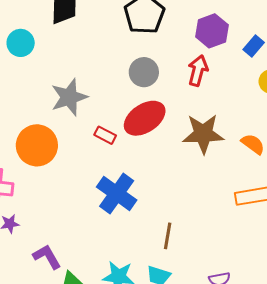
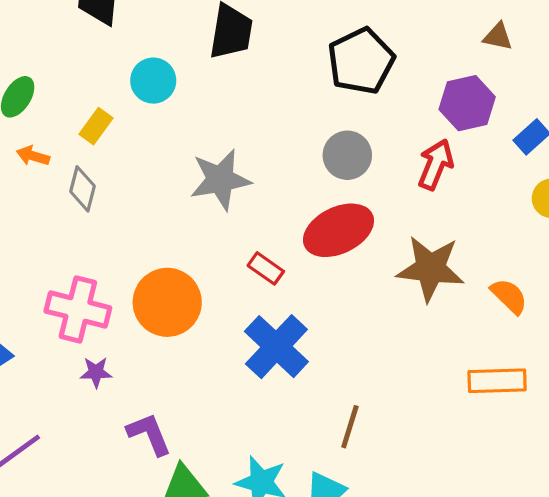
red rectangle: (105, 135) -> (266, 268), moved
orange circle: (37, 145) -> (167, 302), moved

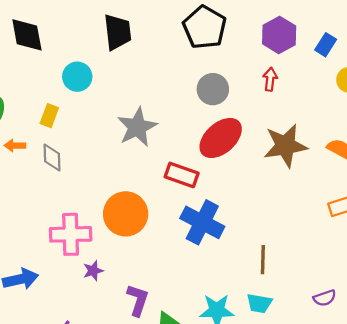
red arrow: (436, 165) -> (270, 79), size x0.7
red rectangle: (266, 268) -> (182, 175), size x1.4
purple L-shape: (149, 434) -> (138, 300), turned 56

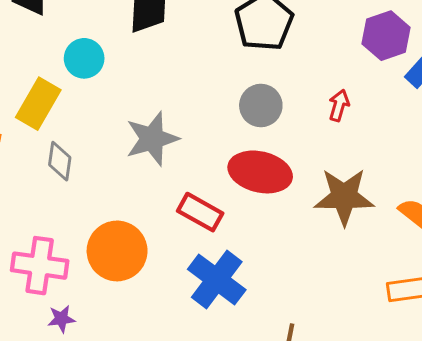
purple hexagon: (279, 35) -> (386, 36), moved
yellow rectangle: (49, 116) -> (38, 104), size x1.6
red ellipse: (221, 138) -> (260, 172), turned 45
gray diamond: (52, 158) -> (60, 161), moved

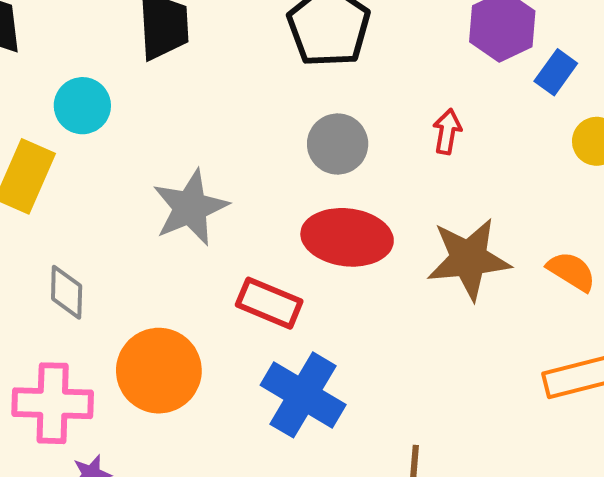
gray diamond: (60, 161) -> (67, 292), moved

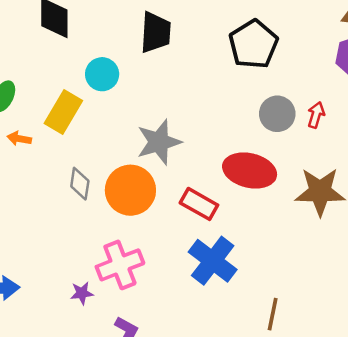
gray circle: (338, 144) -> (277, 114), moved
orange circle: (159, 371) -> (130, 190), moved
pink cross: (53, 403) -> (120, 265), moved, turned -30

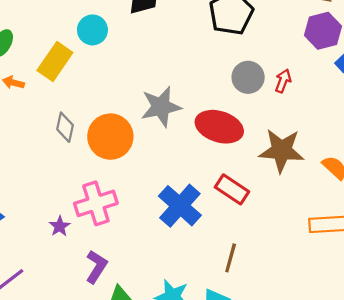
gray star: (159, 142) -> (161, 107), moved
red rectangle: (199, 204) -> (232, 189), moved
purple star: (82, 293) -> (60, 226), turned -30

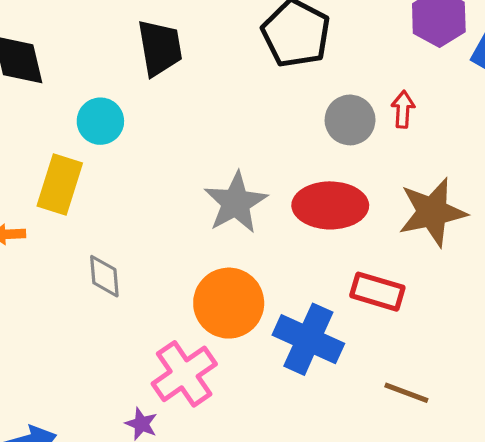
orange circle: (110, 137) -> (229, 303), moved
brown line: (231, 258) -> (406, 393), turned -68

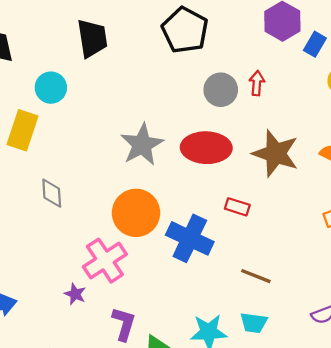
brown star: (432, 212) -> (276, 153), turned 30
red rectangle: (377, 292) -> (237, 207), size x0.7

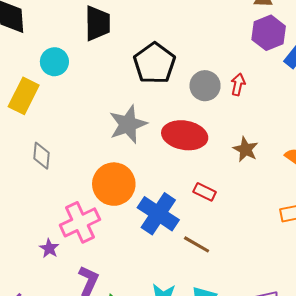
black pentagon: (185, 30) -> (154, 63), moved
brown star: (276, 153) -> (246, 149), size x0.6
brown line: (256, 276) -> (197, 244), moved

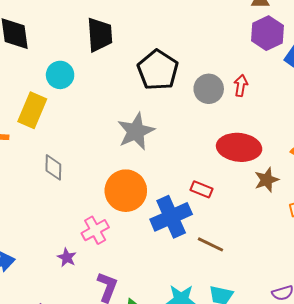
red ellipse: (185, 135) -> (239, 147), moved
brown star: (246, 149) -> (267, 180), moved, turned 30
red rectangle: (205, 192) -> (202, 189), moved
blue cross: (158, 214) -> (171, 217), turned 36
pink cross: (80, 222) -> (95, 230), size x0.7

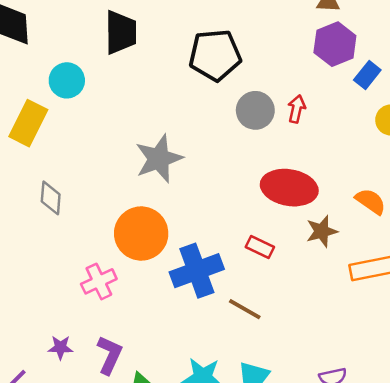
black pentagon: (158, 70) -> (215, 55), moved, turned 30
red rectangle: (202, 189) -> (260, 247), moved
purple star: (67, 257) -> (60, 347), moved, turned -30

